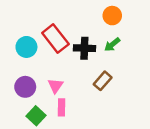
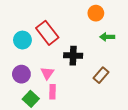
green arrow: (112, 45) -> (107, 37), moved, turned 40
black cross: (84, 48) -> (73, 56), moved
brown rectangle: (103, 81) -> (101, 75), moved

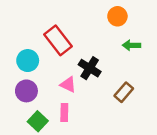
cyan circle: (22, 40) -> (28, 61), moved
black cross: (73, 56) -> (90, 68), turned 30
pink triangle: (47, 73) -> (68, 85), moved, turned -40

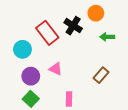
black cross: (90, 68) -> (73, 26), moved
purple circle: (26, 91) -> (31, 76), moved
pink rectangle: (64, 112) -> (69, 99), moved

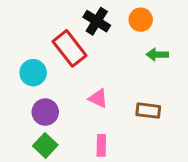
black cross: (73, 26) -> (97, 21), moved
pink triangle: (56, 69) -> (98, 98), moved
brown rectangle: (101, 75) -> (148, 111), turned 56

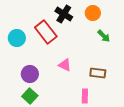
green arrow: (157, 54) -> (104, 36), turned -136
cyan circle: (33, 73) -> (17, 38), moved
pink rectangle: (101, 145) -> (85, 96), moved

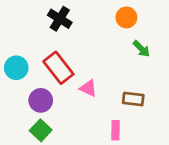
black cross: (64, 14) -> (60, 19), moved
red rectangle: (46, 32) -> (58, 68), moved
cyan circle: (17, 38) -> (16, 68), moved

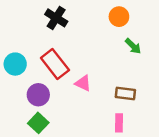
pink rectangle: (116, 130) -> (119, 123), moved

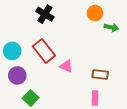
green arrow: (133, 46) -> (111, 27), moved, turned -32
purple circle: (38, 95) -> (17, 75), moved

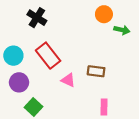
black cross: (45, 14) -> (37, 18), moved
pink triangle: (66, 66) -> (68, 80), moved
brown rectangle: (100, 74) -> (96, 71), moved

